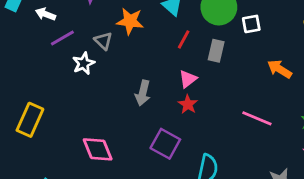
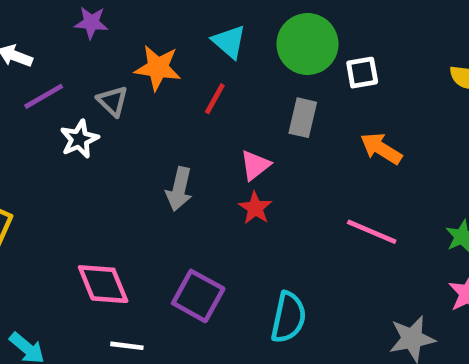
red line: (184, 39) -> (215, 99), moved
orange arrow: (279, 69) -> (381, 149), moved
purple square: (165, 144) -> (198, 296), moved

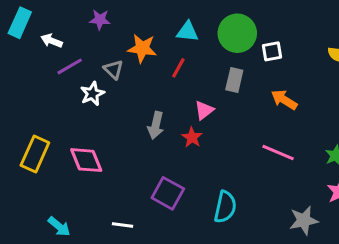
cyan triangle: (229, 42) -> (187, 32), turned -35
red star: (255, 208) -> (192, 137), moved
pink diamond: (103, 284) -> (86, 160), moved

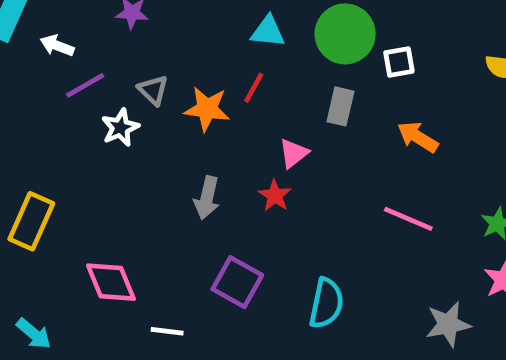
orange star: (142, 48) -> (207, 109), moved
gray arrow: (156, 125) -> (207, 198), moved
pink diamond: (86, 160) -> (111, 282), moved
cyan arrow: (59, 227) -> (34, 334), moved

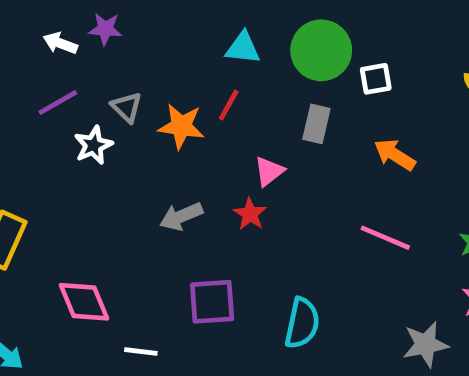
white arrow: (57, 46) -> (60, 43), moved
gray arrow: (207, 198) -> (181, 216), turned 54
purple square: (237, 282) -> (212, 302), turned -33

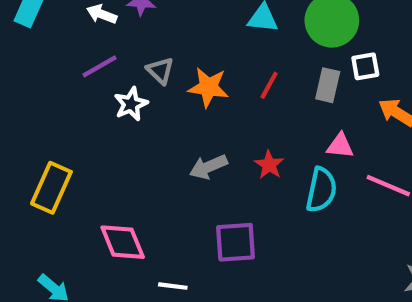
white square: (376, 79) -> (365, 66), moved
red line: (229, 105) -> (269, 85), moved
pink triangle: (269, 171) -> (340, 146), moved, turned 44
cyan semicircle: (302, 323) -> (321, 190), moved

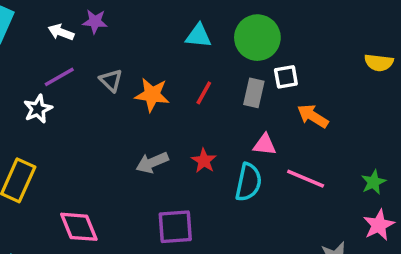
white star: (131, 104) -> (38, 109), moved

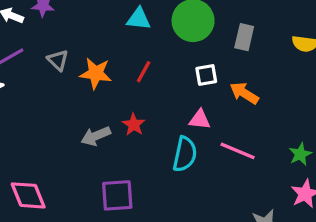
white square: (286, 77) -> (206, 75), moved
gray rectangle: (254, 93) -> (244, 37), moved
red star: (204, 161) -> (134, 124), moved

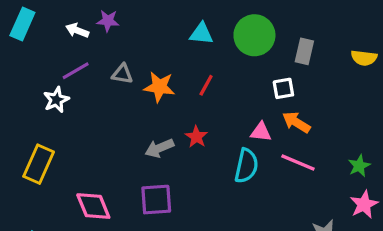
gray triangle: (58, 60) -> (122, 74), turned -35
white square: (206, 75) -> (283, 88), moved
orange arrow: (244, 93) -> (296, 122), moved
purple square: (117, 195) -> (156, 200), moved

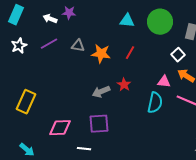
white square: (283, 88) -> (178, 55), turned -32
white star: (56, 100) -> (19, 46), moved
pink diamond: (93, 206) -> (60, 128), turned -70

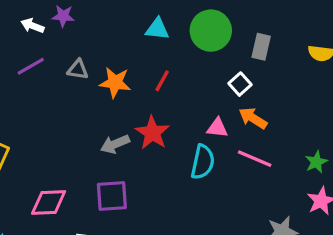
red star: (124, 85) -> (152, 133), size x1.5

